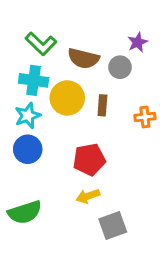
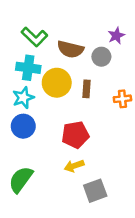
green semicircle: (25, 212) -> (21, 179), turned 144

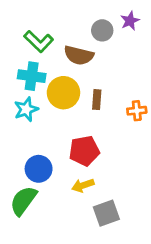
purple star: (116, 36) -> (130, 21), moved
gray circle: (101, 57) -> (102, 30), moved
blue circle: (23, 126) -> (39, 169), moved

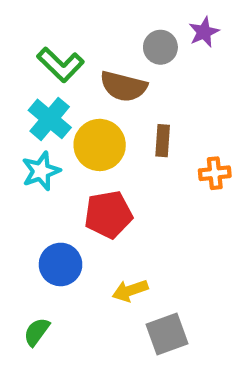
cyan cross: (32, 76) -> (50, 119), turned 32
brown rectangle: (97, 100) -> (163, 141), moved
red pentagon: (84, 151) -> (108, 215), moved
green semicircle: (23, 201) -> (37, 332), moved, size x0.6

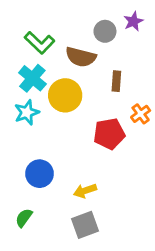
brown rectangle: (163, 141) -> (116, 81), moved
orange cross: (215, 173) -> (141, 114), turned -30
red pentagon: (108, 215) -> (109, 134), moved
gray square: (167, 334) -> (85, 225), moved

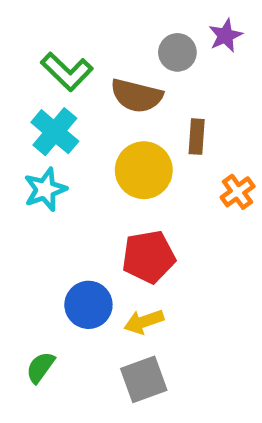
yellow circle: (65, 95) -> (144, 170), moved
red pentagon: (109, 134) -> (149, 257), moved
blue circle: (40, 174) -> (88, 305), moved

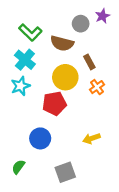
brown rectangle: (197, 137) -> (89, 62), turned -32
orange cross: (238, 192) -> (97, 87), moved
red pentagon: (149, 257) -> (54, 103), moved
yellow arrow: (144, 322) -> (92, 138), moved

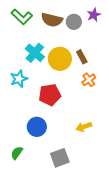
green L-shape: (30, 32) -> (22, 17), moved
brown semicircle: (62, 43) -> (52, 20), moved
cyan cross: (25, 60) -> (35, 53), moved
yellow circle: (65, 77) -> (60, 59), moved

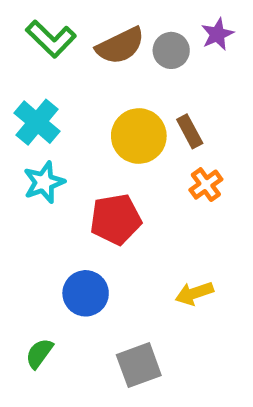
brown semicircle: (52, 20) -> (120, 46), turned -40
cyan cross: (35, 53) -> (37, 122), moved

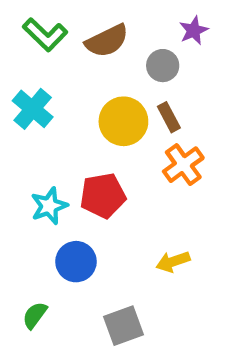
gray circle: (171, 50) -> (163, 66), moved
cyan star: (44, 182) -> (49, 206), moved
orange cross: (206, 185) -> (183, 165), size x1.4

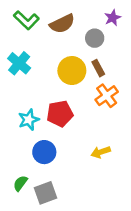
gray square: (123, 326) -> (45, 193), moved

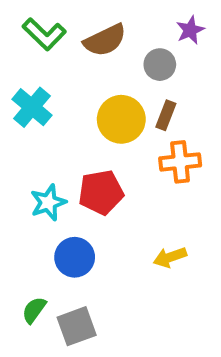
brown rectangle: (98, 68) -> (166, 115), turned 49
orange cross: (107, 96) -> (180, 162), turned 30

